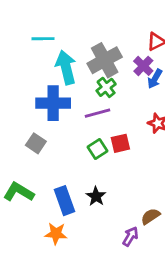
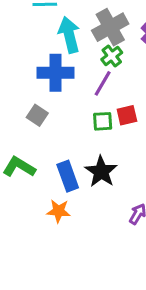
purple line: (97, 113) -> (103, 83), turned -45
green square: (97, 149) -> (103, 121), turned 30
black star: (96, 196) -> (101, 172), size x1.5

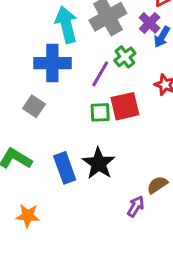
green cross: (112, 56) -> (125, 57), moved
red square: (127, 115) -> (125, 106), size x1.4
orange star: (59, 211) -> (28, 216), moved

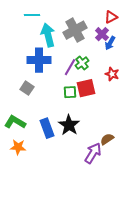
green cross: (125, 57) -> (82, 63), moved
purple arrow: (136, 206) -> (93, 153), size x1.5
orange star: (28, 216) -> (18, 147), moved

